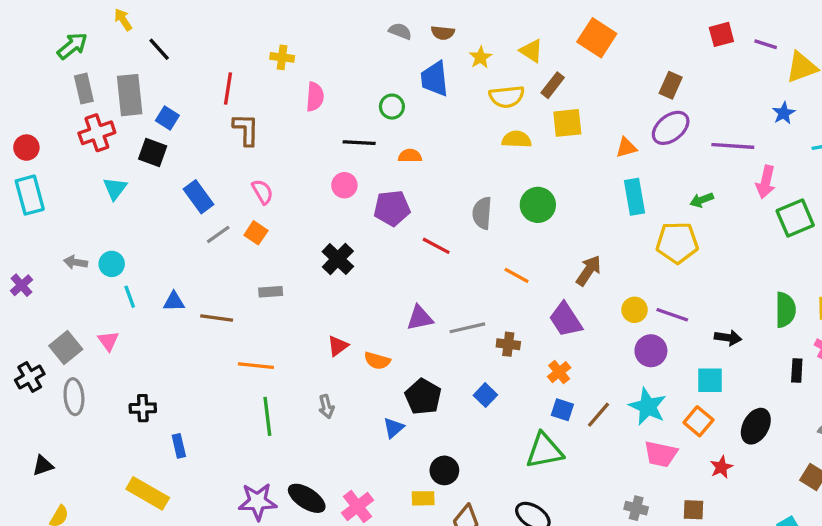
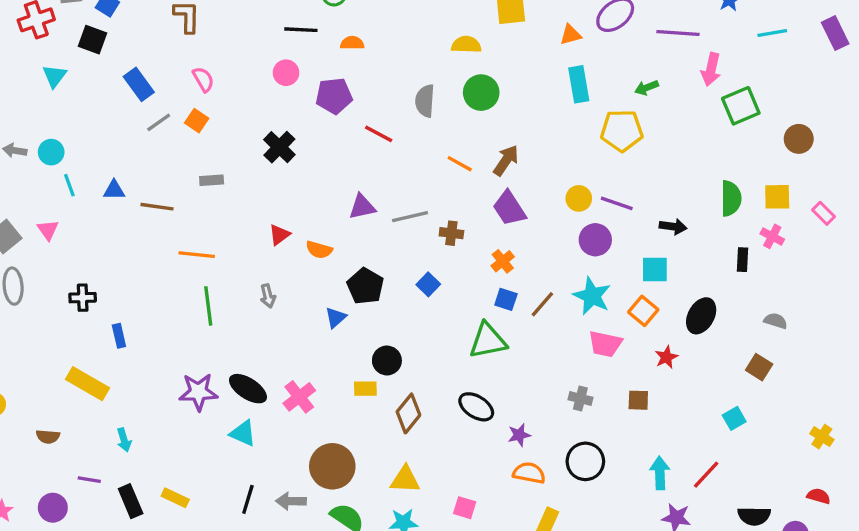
yellow semicircle: (517, 139) -> (466, 45), moved
brown arrow: (589, 270) -> (506, 160), moved

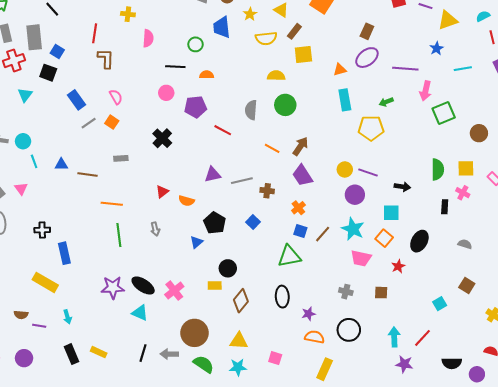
blue rectangle: (119, 336) -> (64, 253), size x1.5
brown square: (759, 367) -> (467, 285), moved
black ellipse: (476, 407) -> (282, 297), turned 55
purple line: (89, 480) -> (39, 326), moved

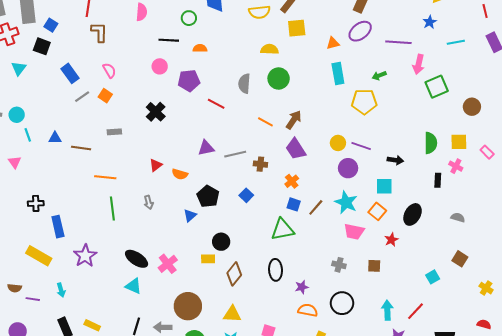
purple star: (113, 288) -> (85, 256), moved, turned -30

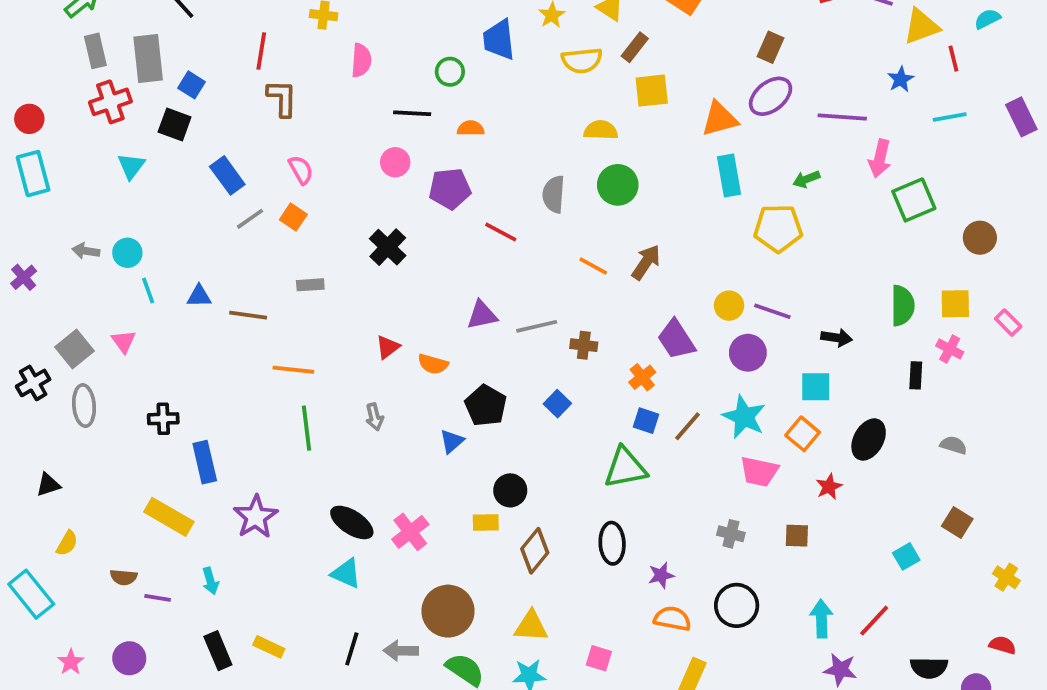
red line: (485, 11) -> (953, 59), moved
orange triangle: (333, 43) -> (720, 119), size x1.5
purple trapezoid: (296, 149) -> (676, 340), moved

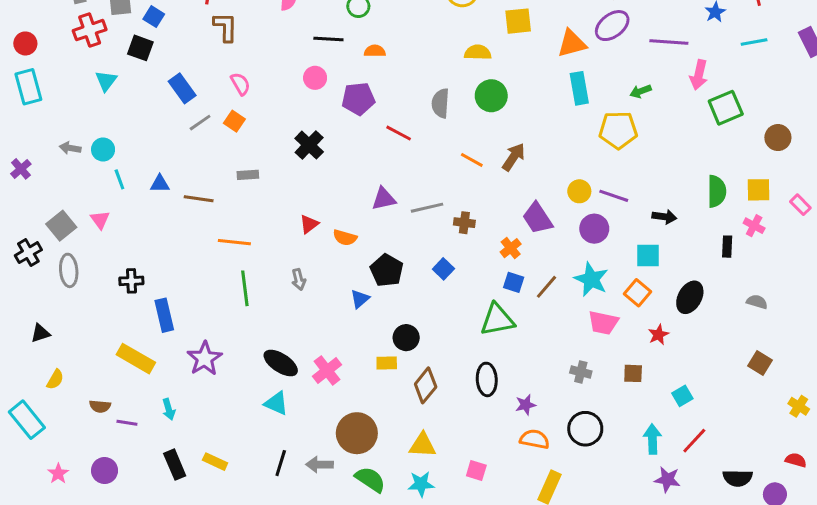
cyan square: (906, 556) -> (682, 396), moved

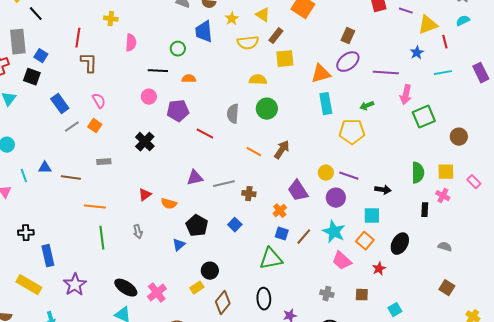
cyan line: (119, 179) -> (24, 176), moved
pink trapezoid: (603, 323) -> (342, 261), turned 30
yellow rectangle: (387, 363) -> (197, 288), turned -32

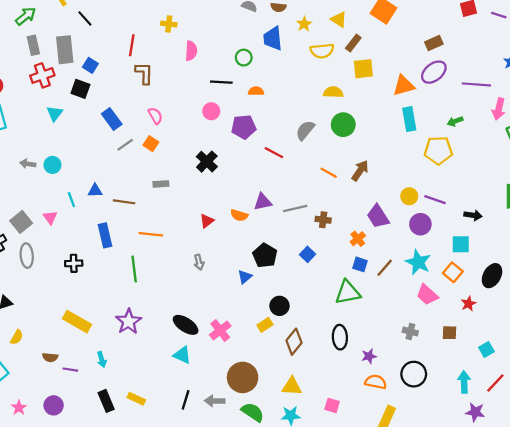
brown rectangle: (348, 36) -> (434, 43), turned 42
gray semicircle: (233, 114) -> (305, 130), turned 36
orange semicircle: (169, 204) -> (239, 215), moved
green line: (102, 238) -> (134, 269), moved
blue rectangle: (48, 256) -> (105, 235), moved

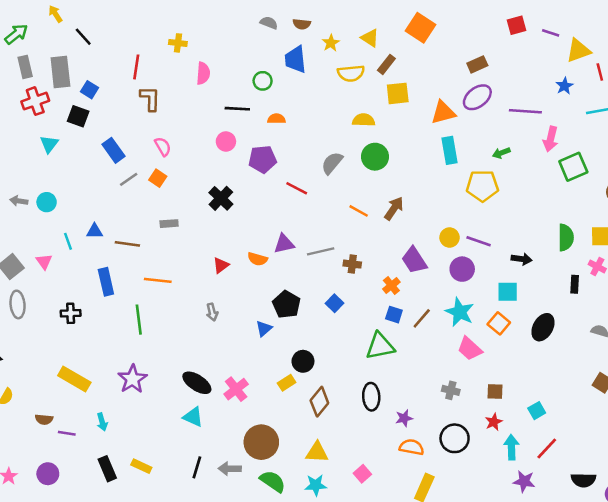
red star: (469, 304) -> (494, 422), moved
pink square: (332, 405) -> (362, 474), turned 32

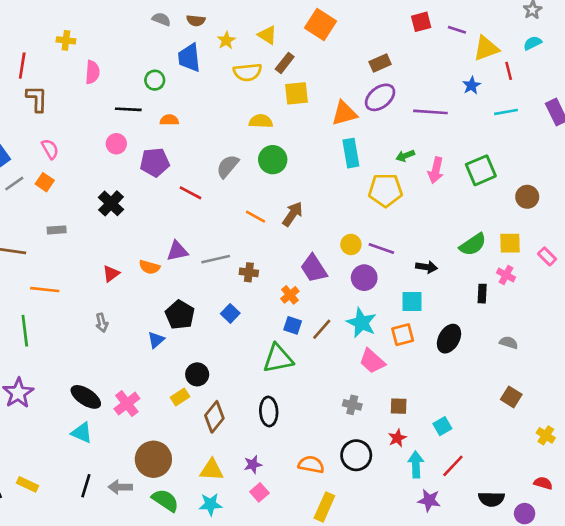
pink arrow: (551, 139) -> (436, 170), moved
green semicircle: (566, 237) -> (473, 244), turned 56
orange square: (499, 323) -> (403, 335), turned 35
purple star: (404, 418) -> (253, 465), moved

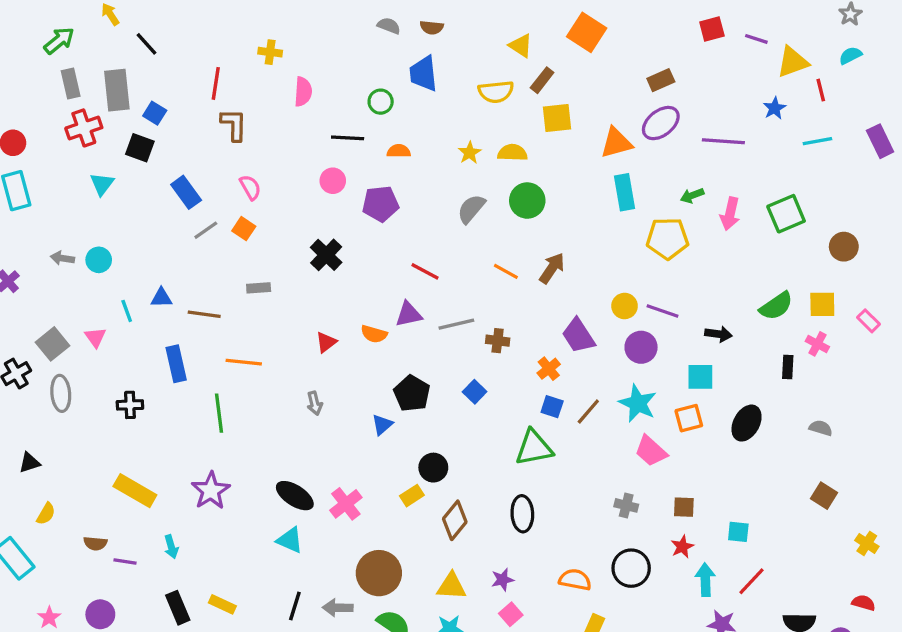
yellow star: (226, 40) -> (470, 153), moved
red line: (191, 193) -> (425, 271), moved
cyan square: (442, 426) -> (738, 532), turned 36

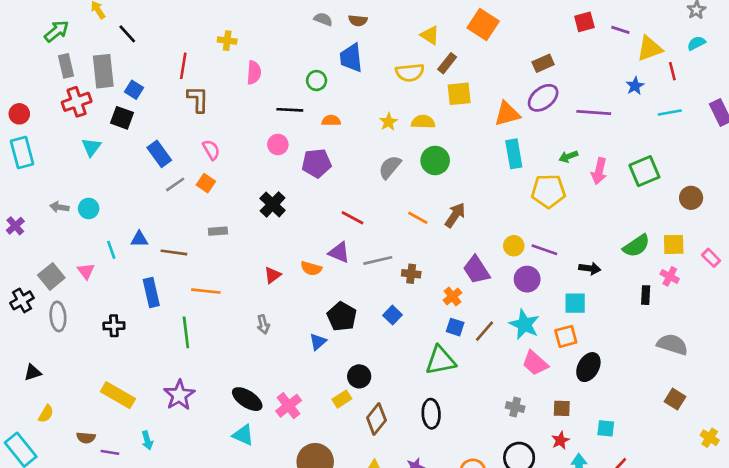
purple triangle: (409, 314) -> (339, 252), turned 35
black ellipse: (747, 423) -> (588, 367), moved
gray semicircle: (821, 428) -> (672, 344), size x1.6

